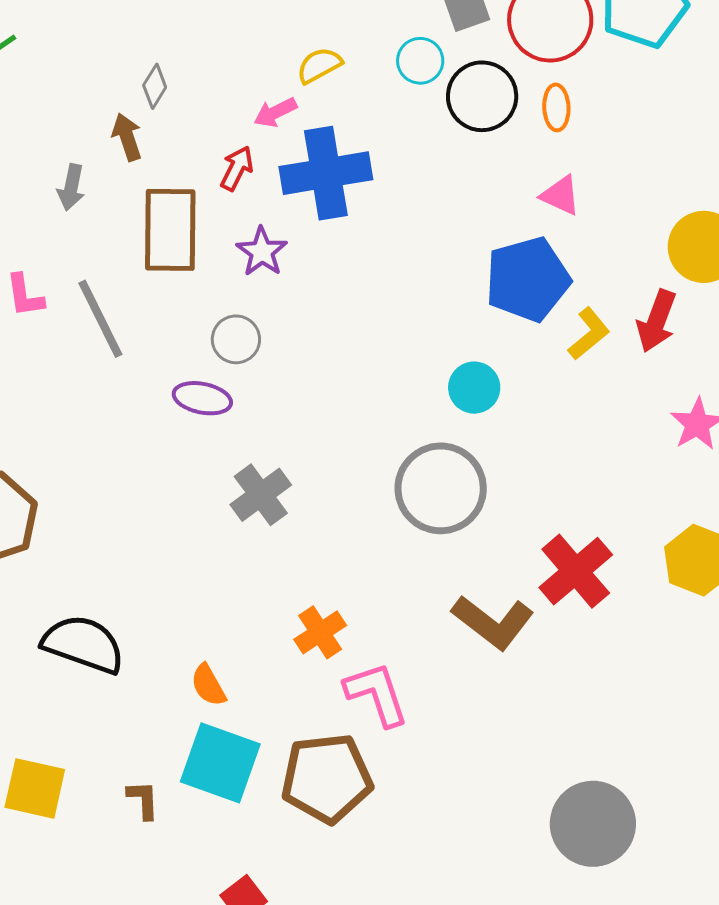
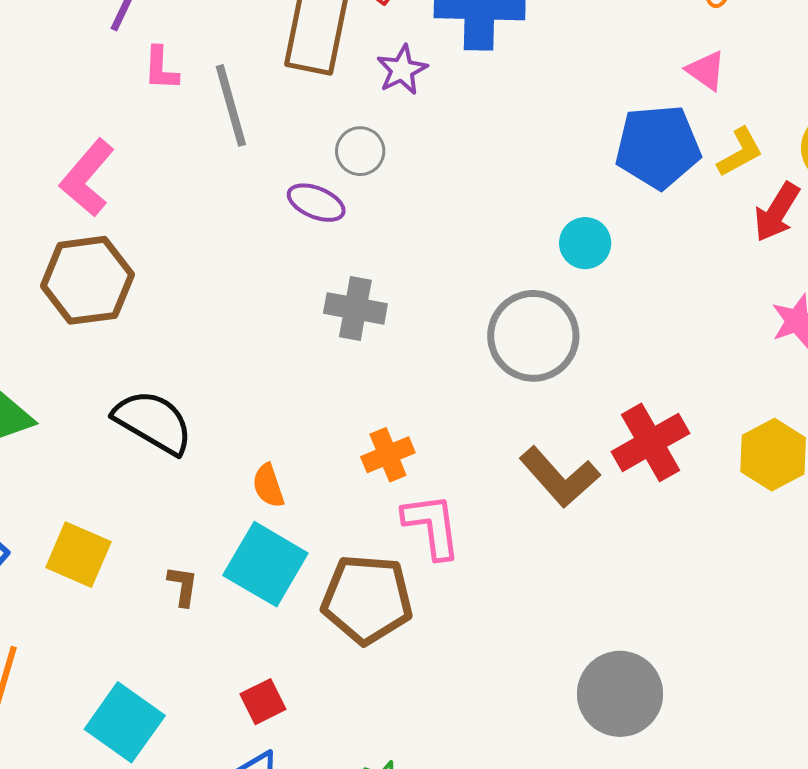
yellow L-shape: (589, 334) -> (740, 152), moved
gray cross: (261, 495) -> (355, 308), turned 36

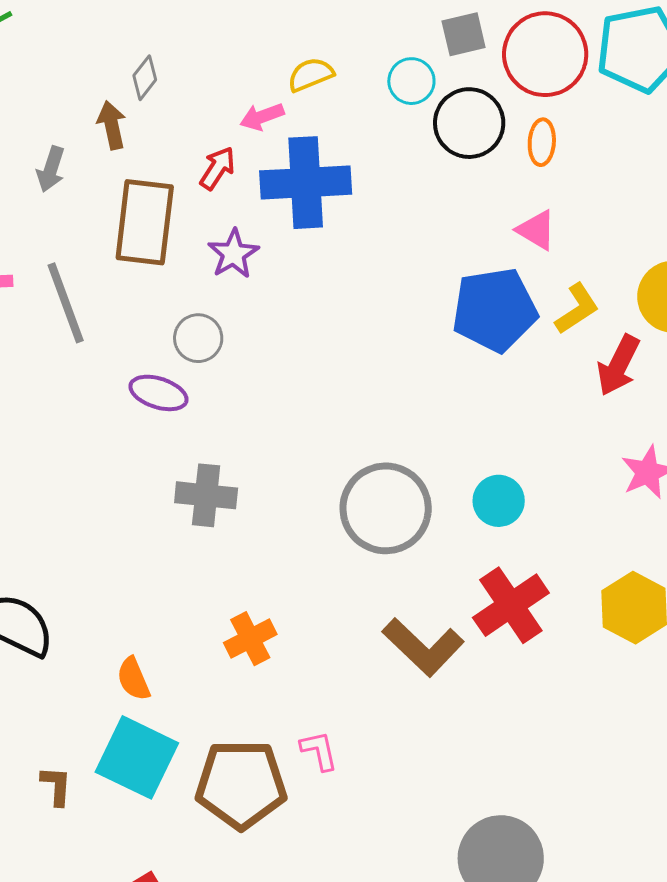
cyan circle: (585, 243) -> (499, 501), moved
pink L-shape: (432, 526) -> (319, 751), moved, size x0.6

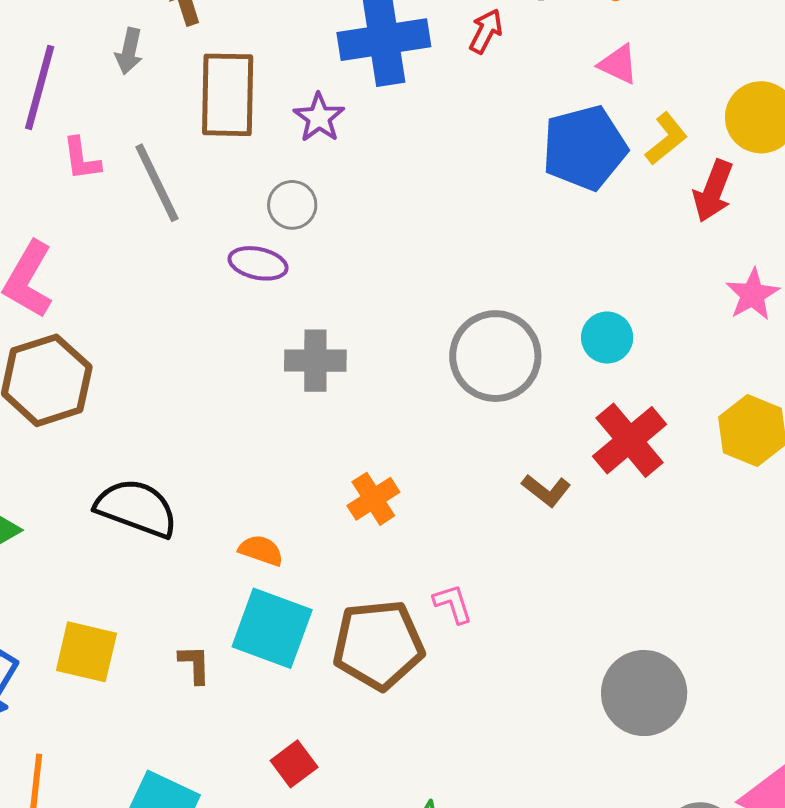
red arrow: (217, 168) -> (486, 31), moved
brown L-shape: (423, 647) -> (546, 490), size x0.6
orange semicircle: (133, 679) -> (261, 550), turned 138

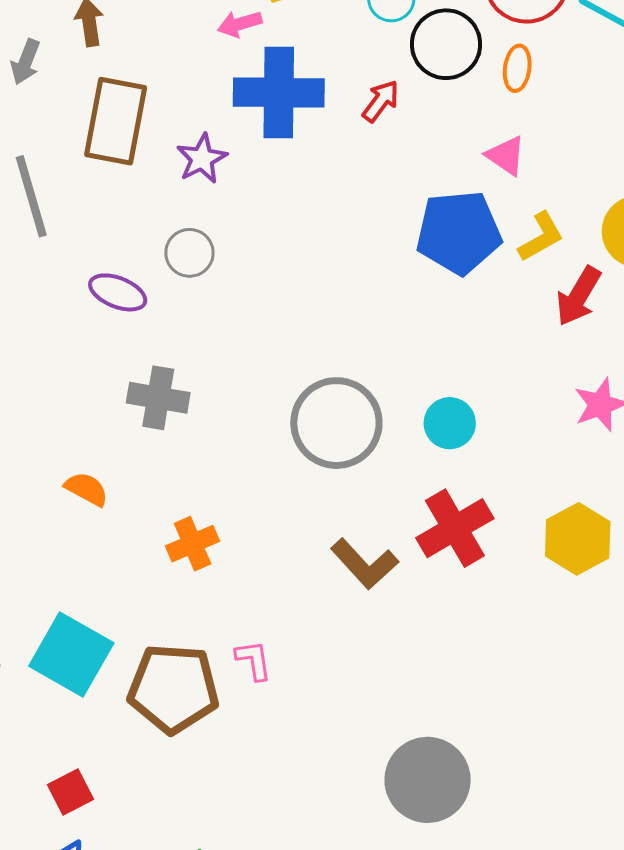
gray circle: (292, 205) -> (189, 253), moved
brown L-shape: (546, 490) -> (364, 564), size x1.4
orange semicircle: (261, 550) -> (87, 489), moved

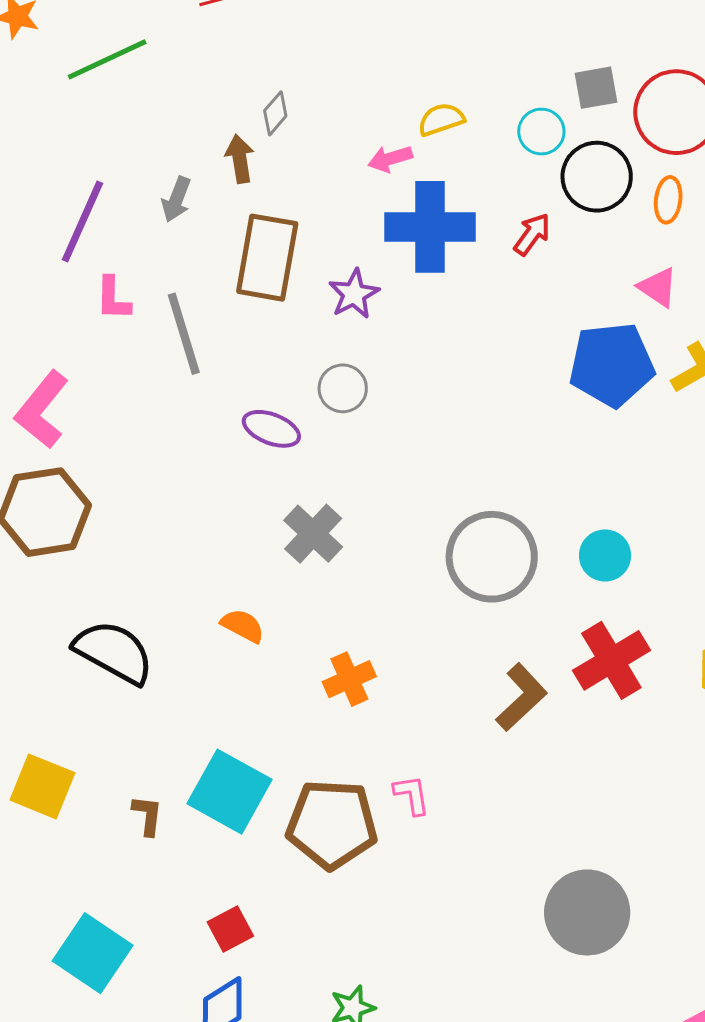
gray cross: (158, 398) -> (313, 534), turned 34
brown L-shape: (364, 564) -> (521, 697), turned -90

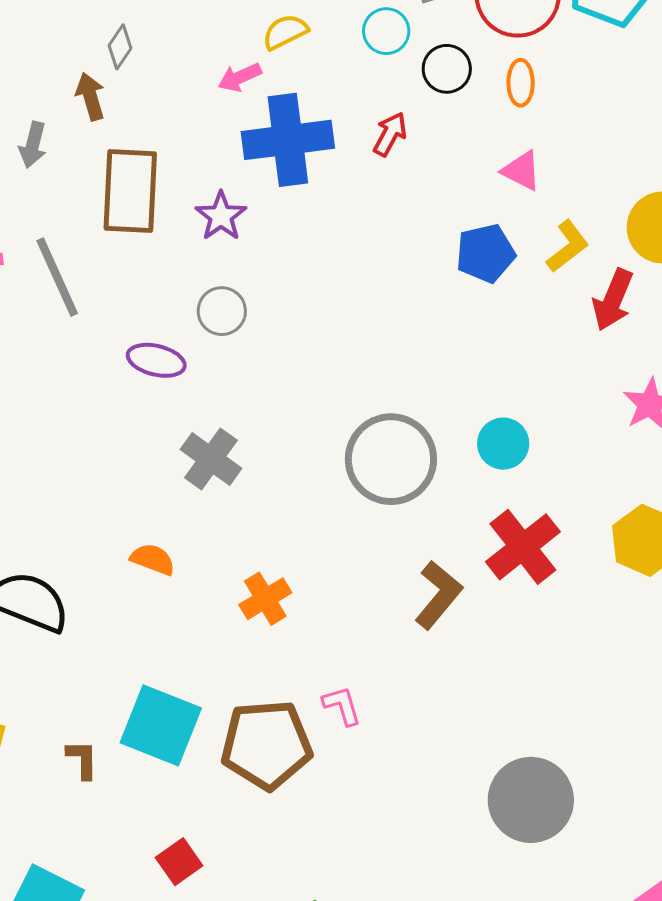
black circle: (597, 177) -> (447, 69), size x0.7
blue pentagon: (612, 365) -> (486, 253), size x0.7

